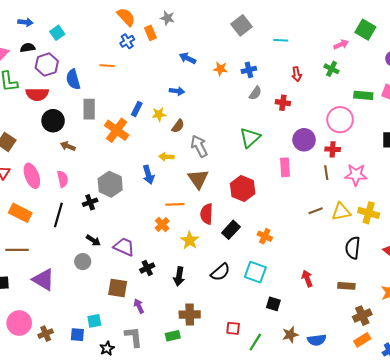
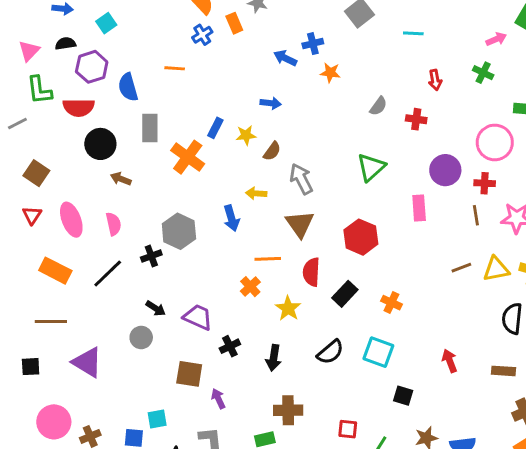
blue cross: (249, 70) -> (313, 44), moved
black line: (58, 215) -> (108, 273), turned 30

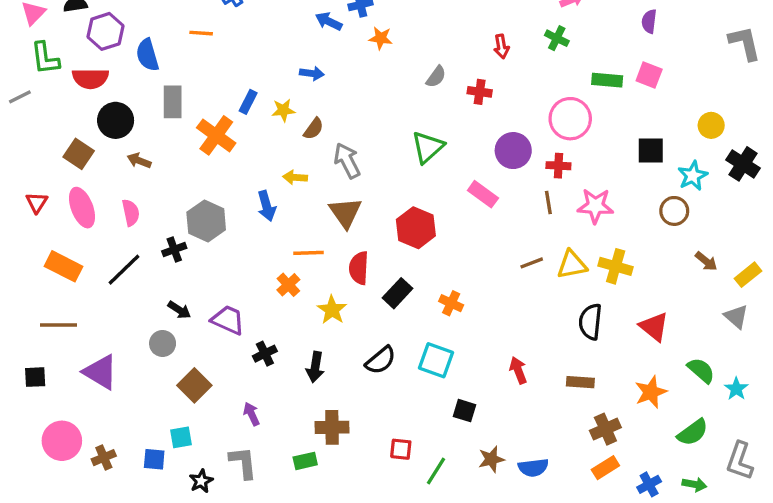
brown square: (36, 173) -> (79, 154), moved
pink rectangle: (419, 208) -> (483, 194), turned -50
brown square: (189, 374) -> (194, 385), moved, turned 36

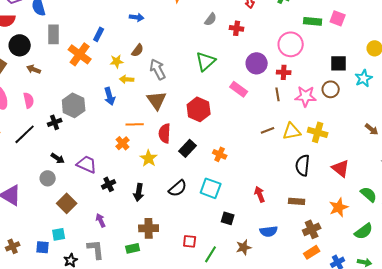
yellow star: (283, 110) -> (117, 61), moved
brown circle: (674, 211) -> (331, 89), moved
blue semicircle: (533, 468) -> (269, 231), moved

